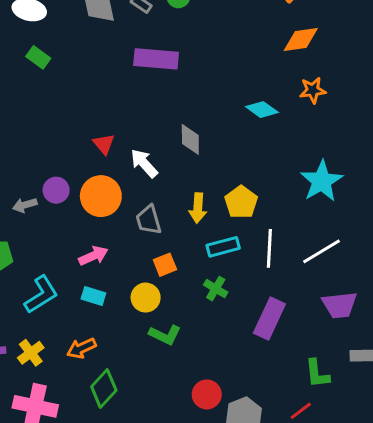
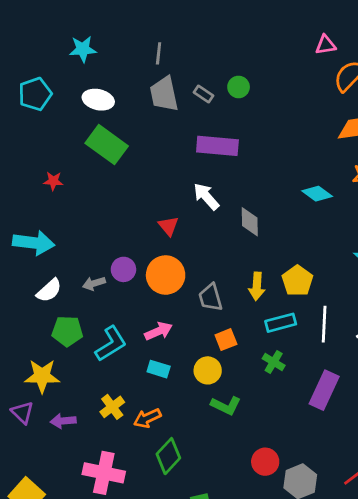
green rectangle: (38, 57) -> (107, 145), size x1.8
white arrow: (144, 163) -> (206, 196), moved
cyan L-shape: (41, 295) -> (111, 344), moved
yellow cross: (31, 353) -> (112, 407), moved

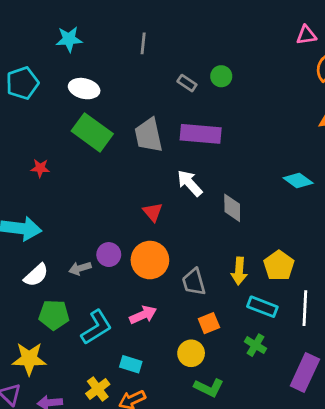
gray trapezoid: (164, 94) -> (149, 135), moved
cyan rectangle: (281, 323) -> (262, 307), turned 36
cyan rectangle: (159, 369) -> (131, 364), moved

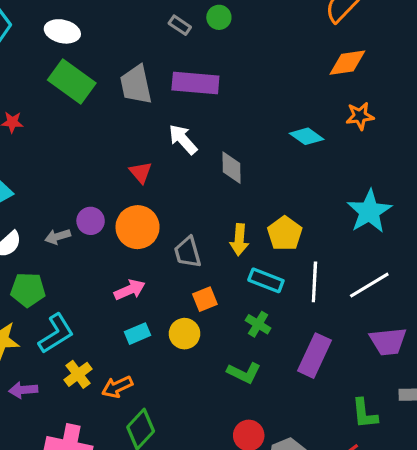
cyan L-shape: (96, 327) -> (56, 334), moved
cyan rectangle: (131, 364) -> (138, 334), moved, turned -40
green L-shape: (209, 388) -> (244, 373), moved

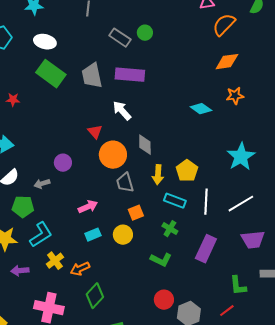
gray rectangle: (180, 25) -> (120, 38), size x1.5
gray diamond: (231, 168) -> (145, 145), moved
orange circle: (138, 227) -> (113, 155), moved
gray arrow: (58, 237) -> (42, 184), moved

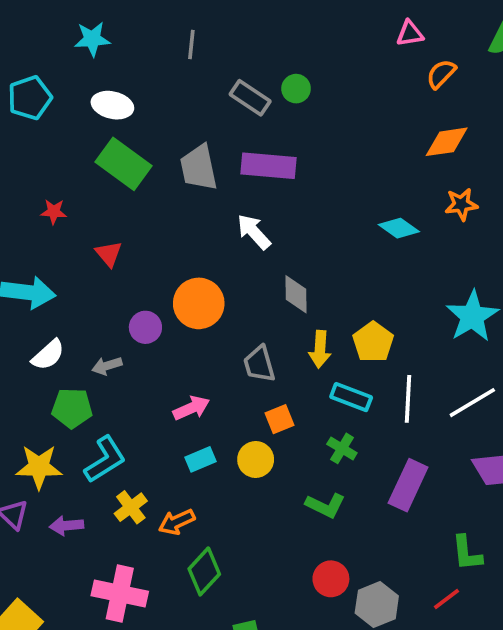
orange semicircle: (224, 25) -> (441, 74), size x0.7
red triangle: (95, 132) -> (109, 254), moved
orange circle: (113, 155) -> (199, 303), moved

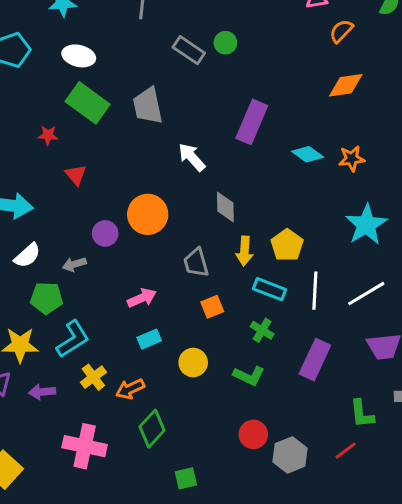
purple rectangle: (268, 166) -> (252, 122), moved, turned -72
orange star: (461, 204) -> (352, 159), moved
red star: (54, 212) -> (48, 135), moved
yellow circle: (256, 459) -> (193, 363), moved

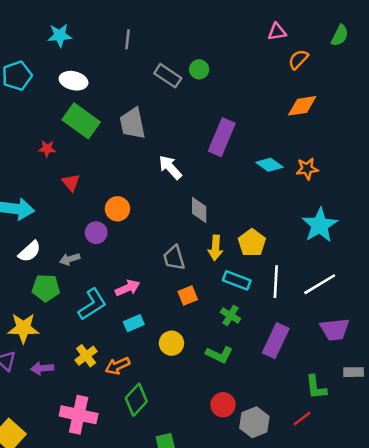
orange circle: (148, 214) -> (117, 209), moved, size x0.7
cyan L-shape: (73, 339) -> (92, 304), moved

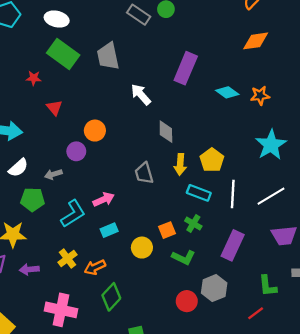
orange square: (188, 295) -> (167, 230), moved
gray hexagon: (254, 422) -> (214, 288), moved

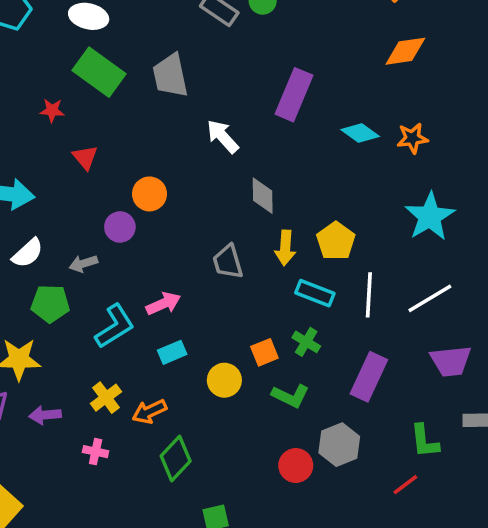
pink cross: (61, 310) -> (96, 452), moved, size x0.5

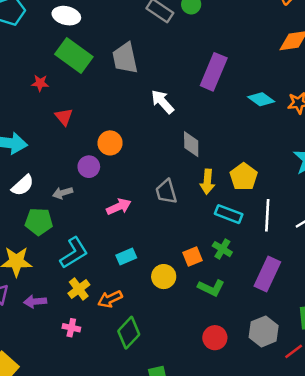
pink arrow: (163, 304) -> (119, 207), moved
cyan L-shape: (115, 326) -> (74, 253), moved
gray hexagon: (339, 445) -> (264, 331), moved

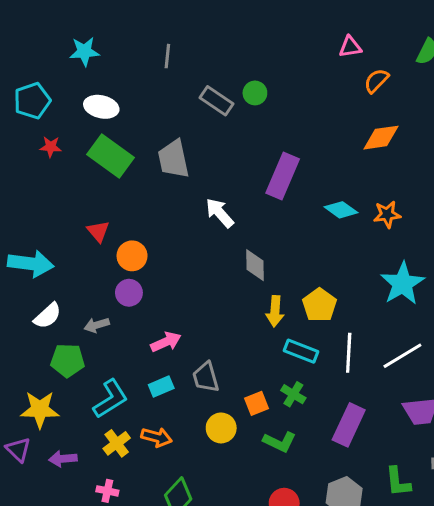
red star: (40, 83) -> (51, 147), moved
orange circle: (110, 143) -> (132, 256), moved
gray trapezoid: (166, 192) -> (206, 377), moved
cyan rectangle: (126, 257) -> (161, 386), moved
orange arrow: (110, 299) -> (157, 437), moved, turned -140

